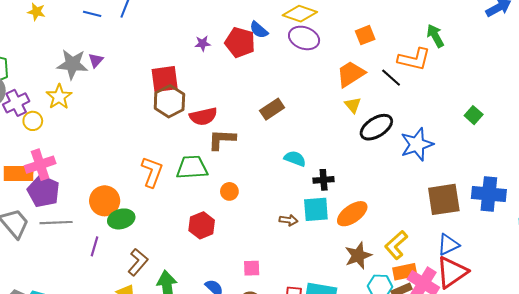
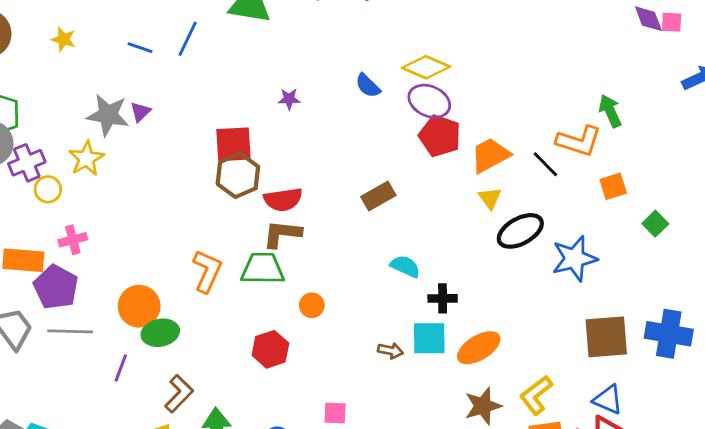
orange square: (365, 35) -> (613, 186), moved
red pentagon: (240, 42) -> (440, 136), moved
brown L-shape: (222, 139) -> (282, 234), moved
pink cross: (40, 165) -> (73, 240), moved, size x0.7
blue triangle: (448, 245) -> (608, 400), turned 45

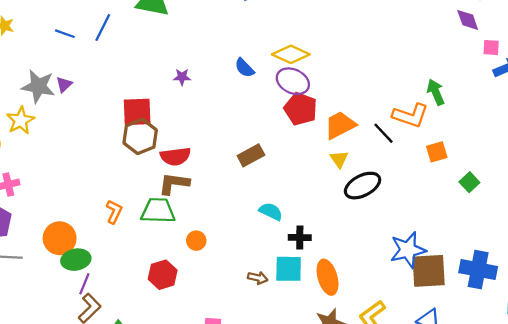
pink square: (672, 22) -> (491, 48), moved
blue star: (574, 259) -> (408, 250), moved
orange L-shape: (207, 271) -> (114, 212), size x0.7
orange ellipse: (479, 348) -> (328, 277), turned -76
purple line: (121, 368) -> (84, 284), moved

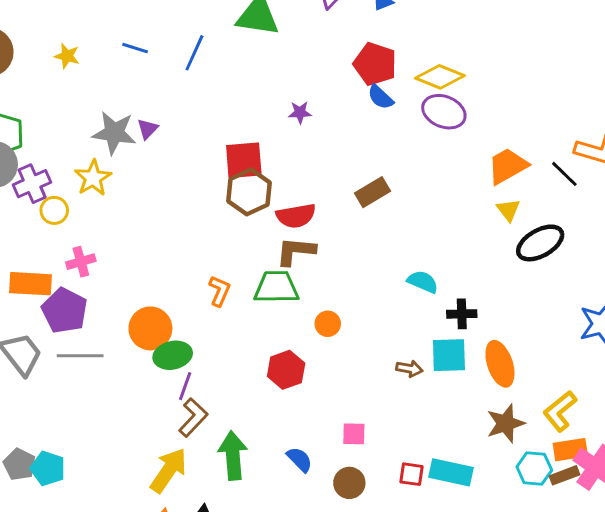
blue line: (65, 34) -> (135, 48), moved
red pentagon: (301, 109) -> (375, 64), moved
brown rectangle: (251, 155) -> (372, 192), moved

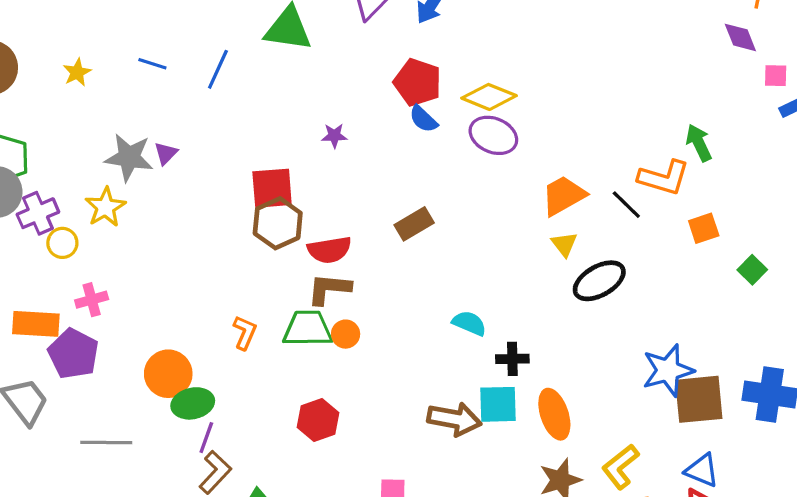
yellow star: (67, 56) -> (77, 72), turned 30
orange circle: (328, 324) -> (346, 334), moved
gray line: (80, 356) -> (106, 442), moved
brown arrow: (409, 369) -> (454, 419), size x1.8

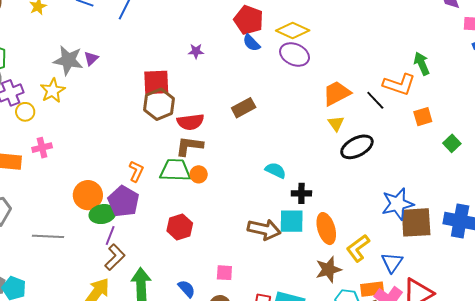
purple pentagon: (73, 354) -> (123, 201), moved
yellow L-shape: (620, 467) -> (358, 248), moved
blue triangle: (702, 470) -> (392, 262), moved, turned 40

